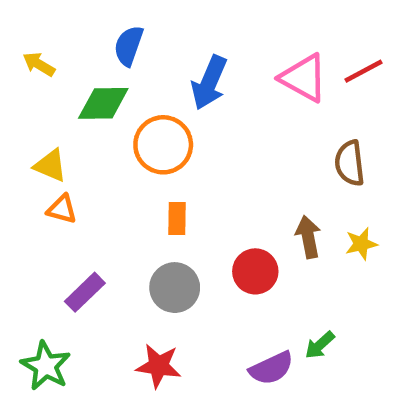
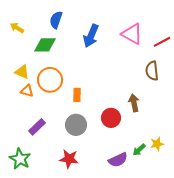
red line: (363, 71) -> (162, 42), moved
orange circle: (163, 145) -> (50, 80), moved
yellow star: (361, 244) -> (157, 144), moved

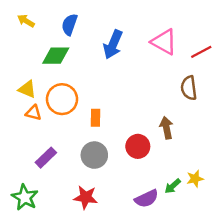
yellow arrow: (17, 28) -> (26, 21), moved

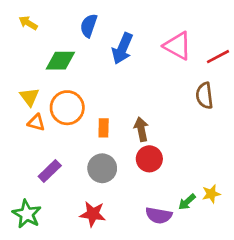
blue semicircle: (69, 25) -> (89, 26), moved
yellow triangle: (27, 89) -> (29, 97), turned 30
brown arrow: (166, 128) -> (141, 129), moved
purple semicircle: (147, 199) -> (159, 215), turned 35

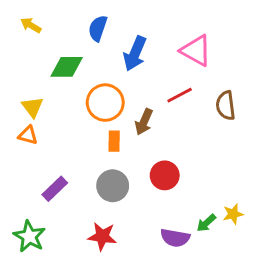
red line: (218, 57) -> (180, 95), moved
orange circle: (67, 108) -> (105, 103), moved
orange triangle: (36, 122) -> (28, 135), moved
brown arrow: (141, 129) -> (144, 122), moved, turned -145

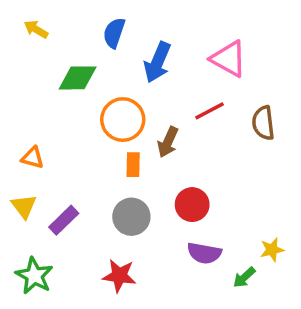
yellow triangle: (32, 107) -> (24, 206), moved
green arrow: (206, 223) -> (244, 277), moved
purple semicircle: (175, 238) -> (204, 253), moved

